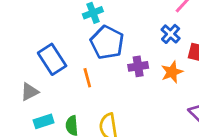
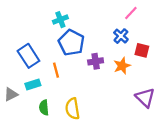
gray triangle: (29, 92) -> (11, 94), moved
cyan rectangle: (44, 121) -> (33, 84), moved

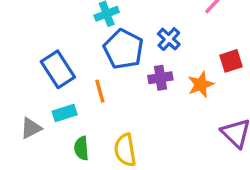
blue cross: (121, 36) -> (169, 39), moved
red square: (142, 50) -> (231, 61), turned -32

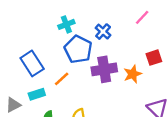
blue cross: (169, 39) -> (103, 32), moved
purple cross: (160, 78) -> (104, 69), size x1.5
orange line: (100, 91) -> (62, 79), turned 63

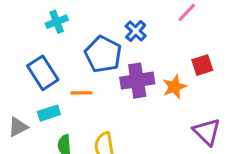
cyan cross: (66, 24) -> (57, 22), moved
orange line: (62, 79) -> (81, 93), turned 42

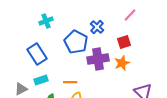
red square: (202, 65) -> (124, 42), moved
orange line: (81, 93) -> (70, 82), moved

